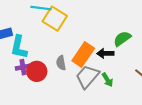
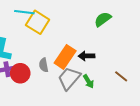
green semicircle: (122, 39) -> (103, 19), moved

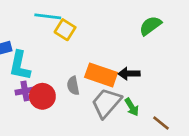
yellow square: (38, 22) -> (65, 30), size x0.7
orange rectangle: (65, 57) -> (101, 75), turned 75
brown line: (121, 76) -> (161, 123), moved

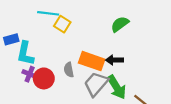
green semicircle: (150, 26) -> (120, 24), moved
purple cross: (25, 91) -> (30, 74), turned 32
green arrow: (132, 107) -> (117, 87), size x1.6

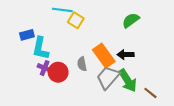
orange rectangle: (92, 61) -> (104, 56), turned 35

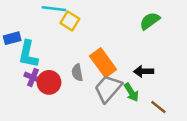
green semicircle: (131, 20) -> (150, 21), moved
black arrow: (126, 55) -> (144, 71), moved
green arrow: (128, 81) -> (131, 92), size x0.7

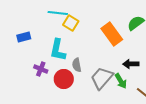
cyan L-shape: (28, 54) -> (58, 50), moved
orange rectangle: (103, 63) -> (112, 34), moved
red circle: (49, 82) -> (64, 79), moved

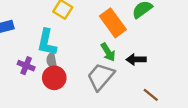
gray semicircle: (77, 65) -> (52, 61), moved
green arrow: (121, 81) -> (108, 52), moved

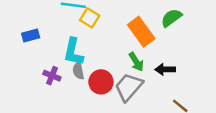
red circle: (54, 78) -> (101, 82), moved

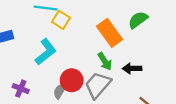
cyan L-shape: (73, 52) -> (46, 52), turned -140
gray semicircle: (78, 71) -> (60, 91), moved, turned 42
purple cross: (52, 76) -> (21, 89), moved

